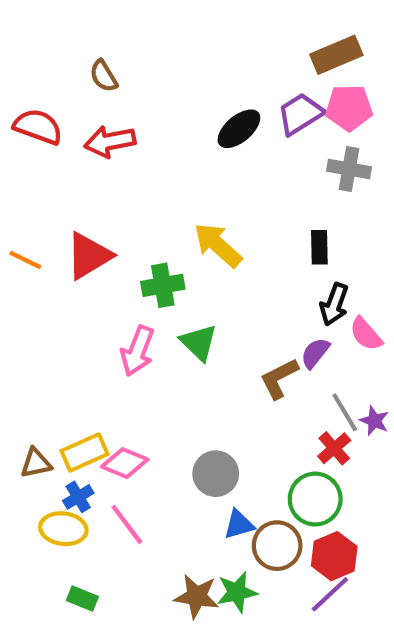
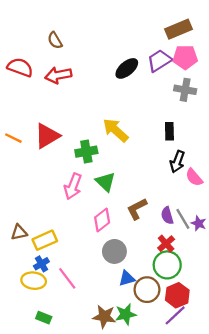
purple semicircle: (315, 353) -> (167, 216), moved, turned -54
brown L-shape: (279, 378) -> (137, 209), moved
red cross: (334, 448) -> (166, 244), moved
brown triangle: (36, 463) -> (19, 232), moved
pink diamond: (125, 463) -> (102, 220), moved, turned -60

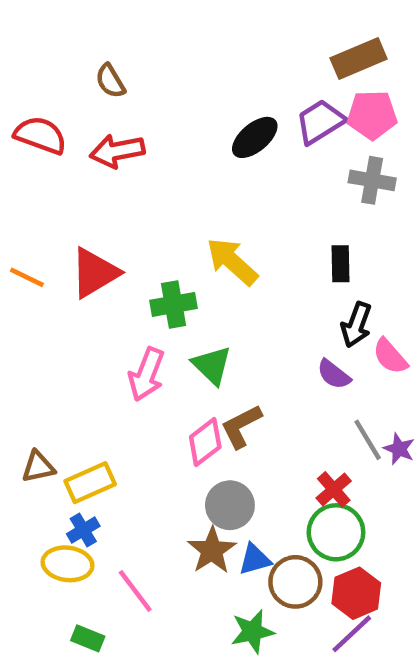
brown L-shape: (137, 209) -> (241, 426), moved
purple semicircle: (167, 216) -> (334, 374), moved, turned -36
pink line: (67, 278) -> (135, 591), moved
brown star: (104, 317) -> (212, 550), moved, turned 30

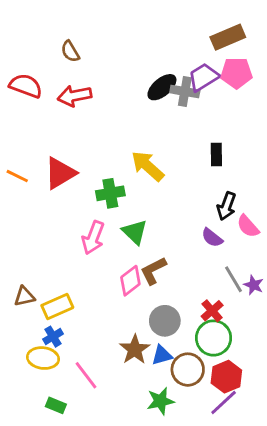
gray cross: (372, 180) -> (185, 92), moved
black rectangle: (340, 264) -> (216, 155), moved
gray circle: (230, 505) -> (165, 321), moved

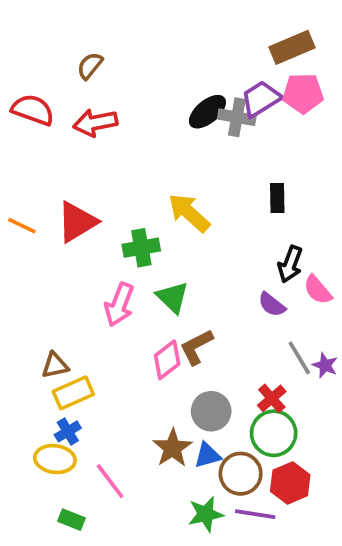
brown semicircle: (70, 51) -> (90, 66), turned 70
brown triangle: (24, 296) -> (55, 365), moved
purple line: (224, 402) -> (255, 514), moved, turned 52

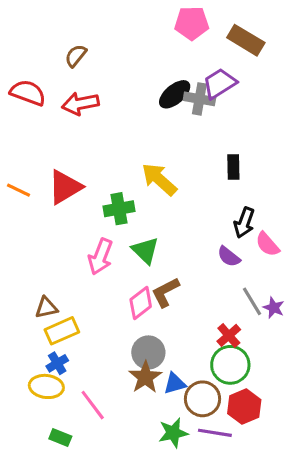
brown rectangle: (292, 47) -> (246, 40), turned 54
pink pentagon: (303, 93) -> (192, 23), moved
gray circle: (211, 411) -> (148, 352), moved

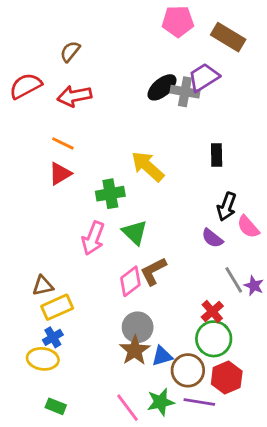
red semicircle: (28, 93) -> (26, 86), turned -48
red triangle: (65, 187) -> (60, 174), size x0.7
orange line: (19, 190) -> (63, 143), moved
pink line: (93, 405) -> (128, 408), moved

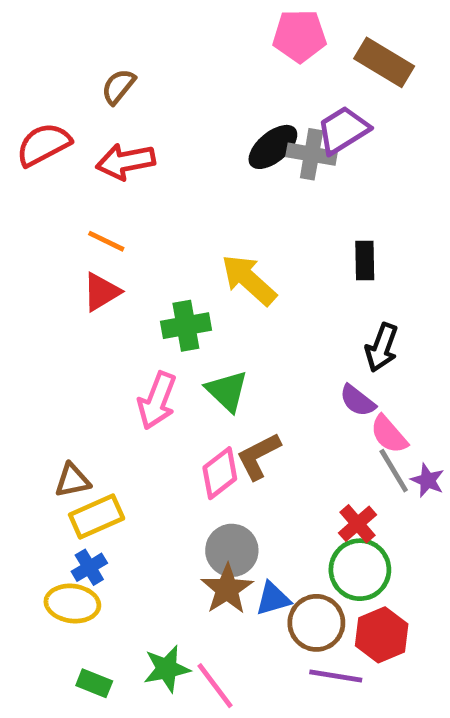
pink semicircle: (248, 227) -> (389, 434), moved
green star: (161, 402) -> (167, 669), moved

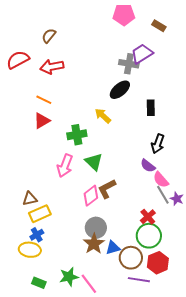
brown rectangle: (384, 62) -> (159, 26), size x0.6
black ellipse: (273, 147) -> (120, 90), moved
yellow arrow: (249, 280) -> (103, 116), size x0.7

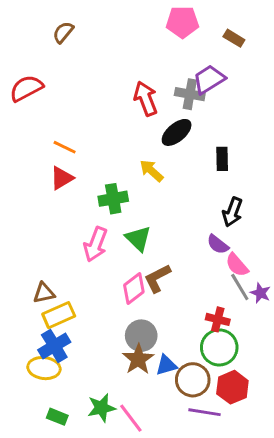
brown semicircle: (49, 36) -> (63, 32), moved
red arrow: (52, 67) -> (146, 99), moved, turned 80
red cross: (148, 217) -> (218, 319), turned -35
blue cross: (37, 235) -> (54, 346), size x1.5

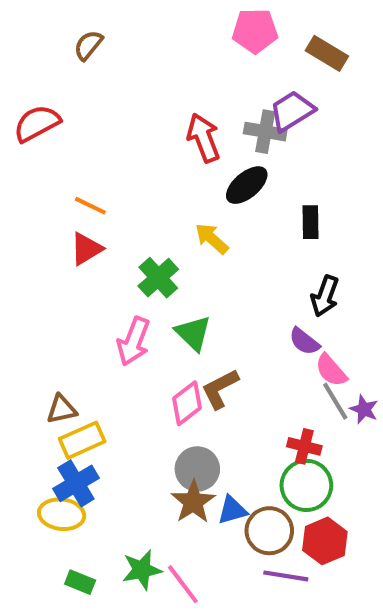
brown rectangle: (234, 38) -> (327, 53), size x1.4
green cross: (113, 199) -> (158, 278), turned -32

